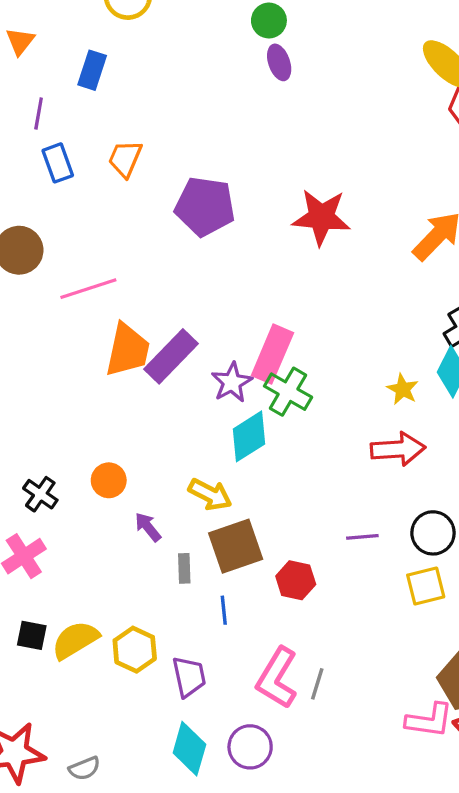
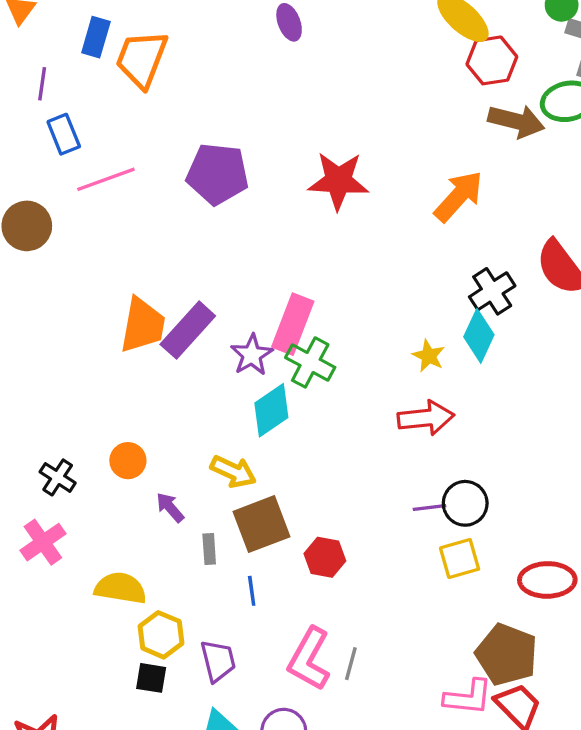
orange trapezoid: (125, 159) -> (142, 59), moved, size x1.5
pink line: (88, 289) -> (106, 179), moved
purple line: (362, 537) -> (430, 507), moved
black square: (32, 635) -> (151, 678), moved
yellow semicircle: (75, 640) -> (120, 588), moved, turned 42

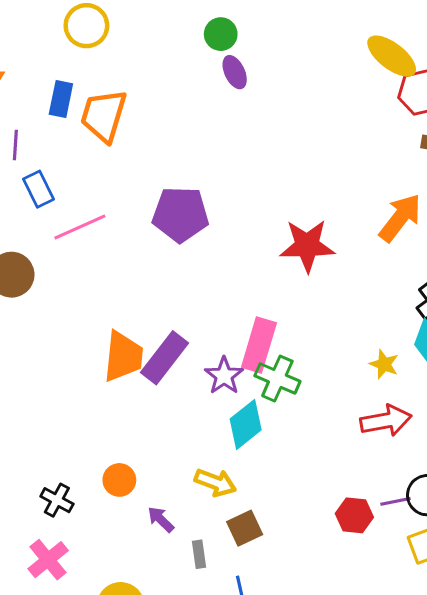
red star: (338, 181) -> (307, 246), moved
brown square: (262, 524) -> (245, 528), size x0.7
red hexagon: (325, 557) -> (354, 515), moved

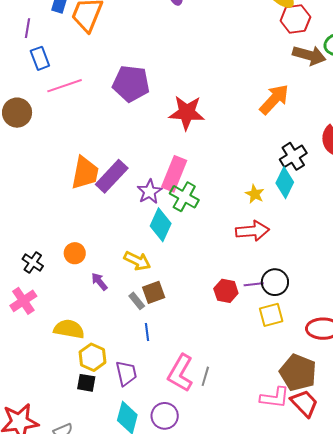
red star: (307, 246) -> (187, 113), moved
cyan diamond: (246, 424) -> (161, 225), turned -32
gray rectangle: (199, 554) -> (137, 301), moved, turned -36

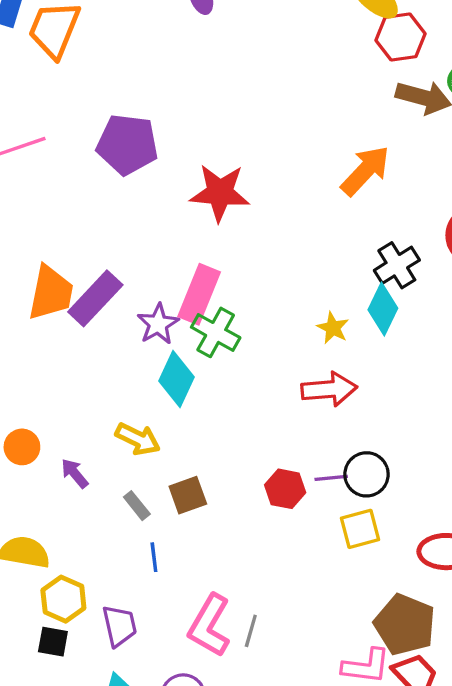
orange circle: (75, 253) -> (22, 447), moved
brown square: (154, 292) -> (188, 495), moved

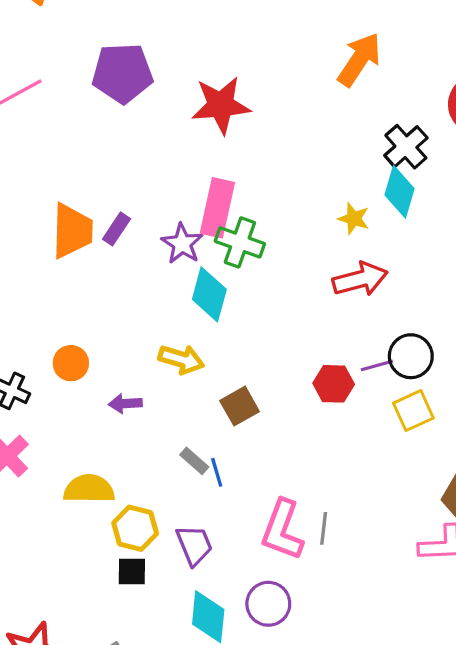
purple rectangle: (95, 298) -> (117, 229), size x0.6
orange circle: (22, 447) -> (71, 363), moved
purple arrow: (75, 473) -> (125, 403), turned -44
gray rectangle: (137, 506) -> (194, 461), moved

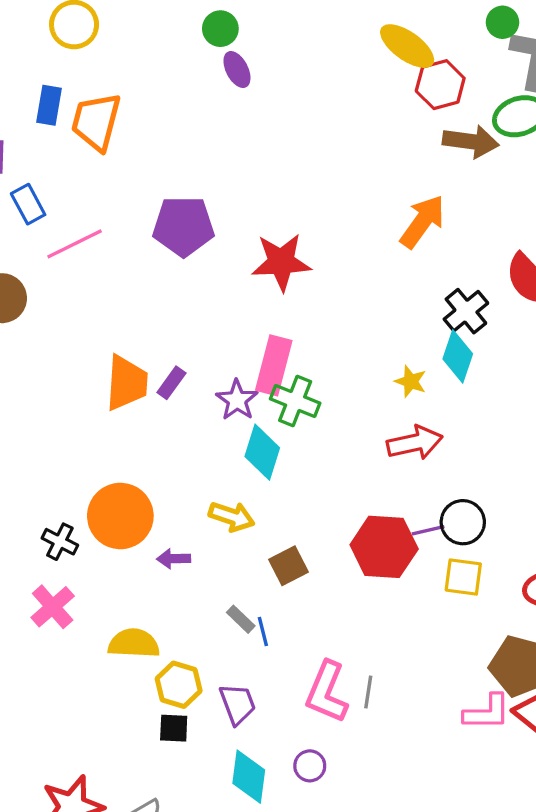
orange circle: (71, 363) -> (120, 516), size x1.8
red hexagon: (334, 384) -> (384, 547), size x1.6
yellow square: (413, 411) -> (463, 577), turned 30
purple circle: (268, 604) -> (310, 766), size x0.7

